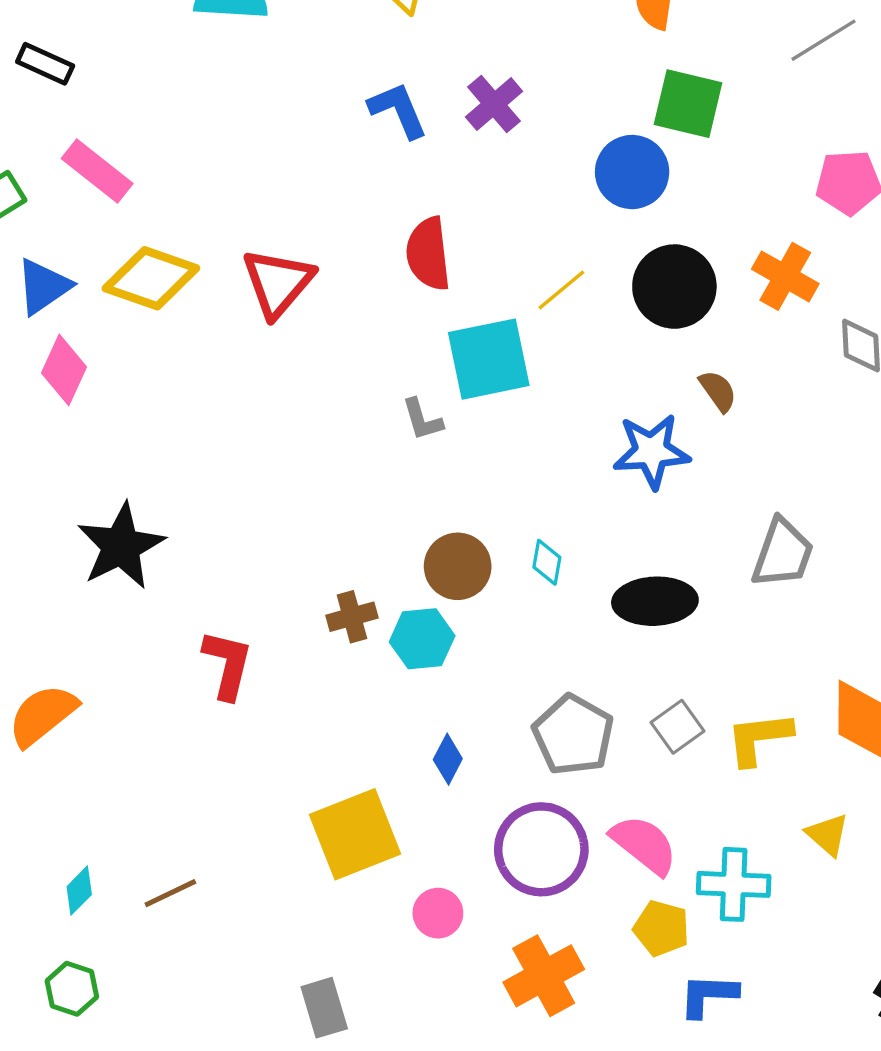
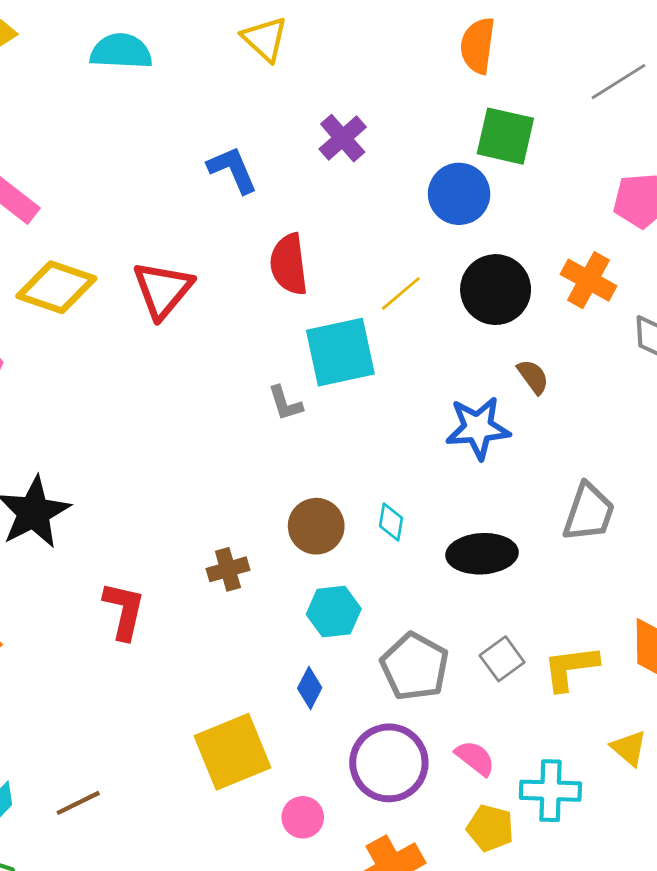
blue L-shape: (398, 110) -> (233, 170), moved
cyan hexagon: (422, 639) -> (334, 612), moved
pink semicircle: (644, 845) -> (475, 758), size x0.7

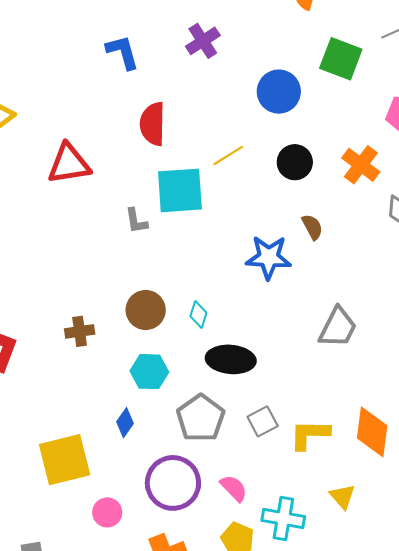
green square: (505, 136) -> (341, 59), moved
red triangle: (163, 290) -> (69, 164), moved, turned 33
black circle: (496, 290) -> (295, 162), size x0.7
black ellipse: (482, 554) -> (231, 359), moved

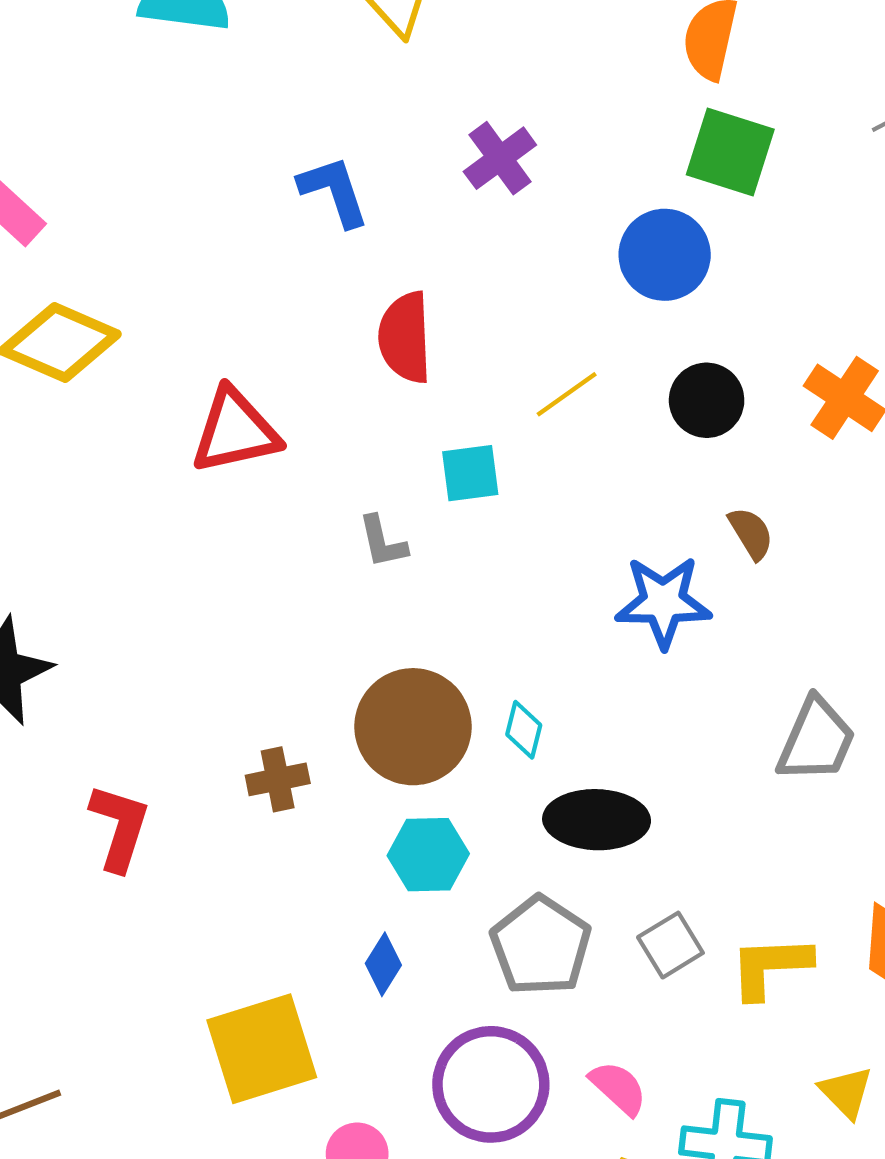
green square: (341, 59) -> (730, 152), moved
cyan square: (180, 190) -> (470, 473), size x0.6
brown circle: (146, 310) -> (413, 727), size x1.4

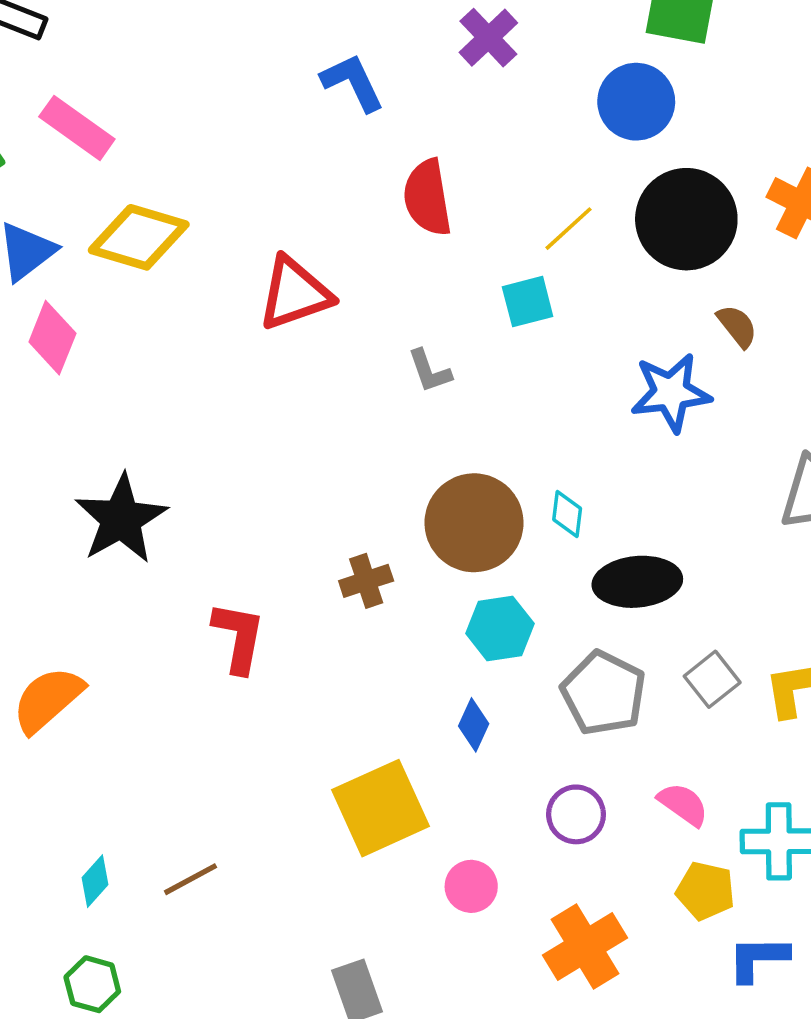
black circle: (707, 400) -> (686, 219), size x1.6
cyan square: (470, 473) -> (528, 302), moved
purple circle: (491, 1084) -> (576, 814), size x0.6

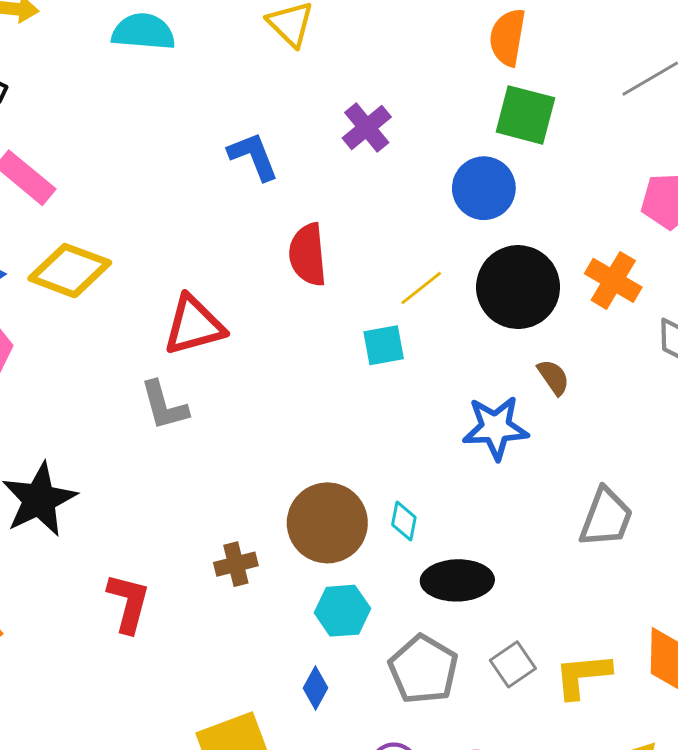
gray L-shape: (430, 371) -> (164, 406), moved, size x1.4

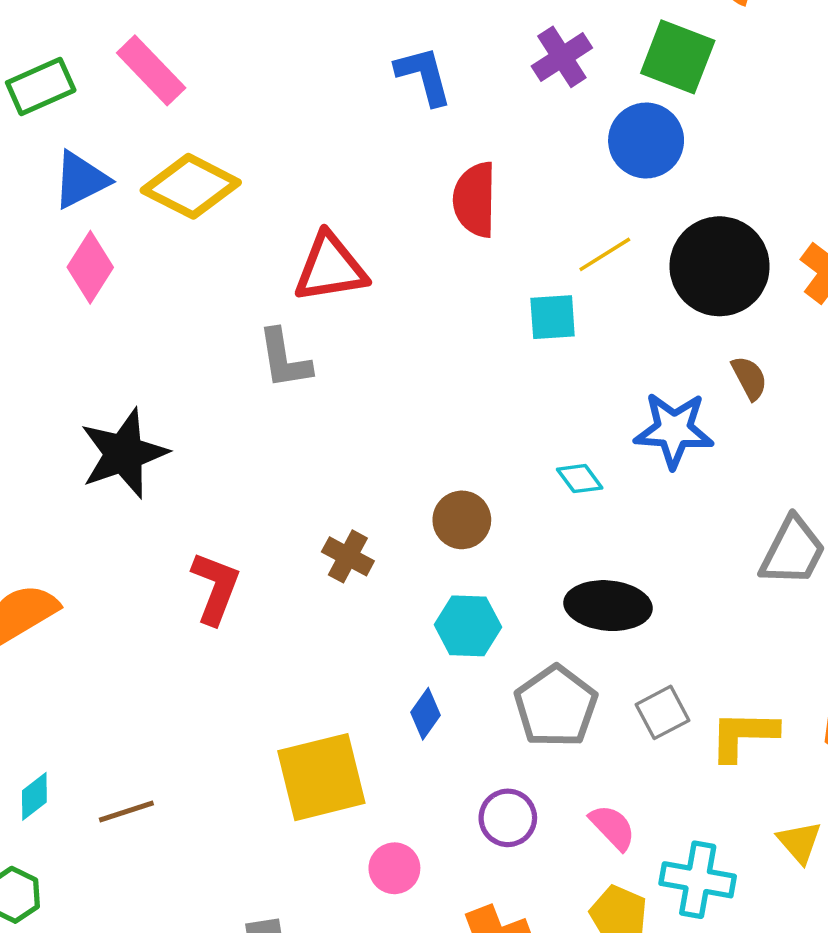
green square: (525, 115) -> (678, 57), moved
blue circle: (484, 188) -> (646, 140), moved
cyan diamond: (404, 521) -> (580, 479), moved, turned -54
brown circle: (327, 523) -> (462, 520), size x0.6
brown cross: (236, 564) -> (348, 556), turned 36

